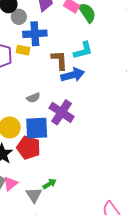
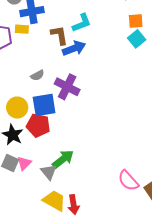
green arrow: (50, 184) -> (63, 159), size x1.6

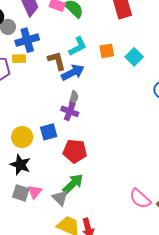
orange square: (136, 21) -> (107, 51), moved
gray semicircle: (37, 75) -> (74, 98), moved, turned -40
purple cross: (67, 87) -> (70, 111), size x0.7
blue square: (44, 105) -> (49, 132), size x0.7
red pentagon: (38, 125) -> (75, 151), moved

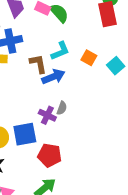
orange square: (107, 51) -> (89, 58), turned 35
gray semicircle: (74, 98) -> (62, 108), moved
blue square: (49, 132) -> (25, 134), size x1.4

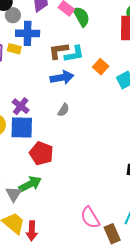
brown L-shape: (38, 64) -> (58, 51), moved, turned -100
purple cross: (47, 115) -> (21, 106), moved

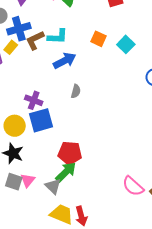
yellow rectangle: (14, 49) -> (11, 47), turned -48
brown L-shape: (58, 51) -> (35, 40), moved
cyan L-shape: (74, 54) -> (58, 37), moved, turned 30
red pentagon: (41, 153) -> (70, 153), moved

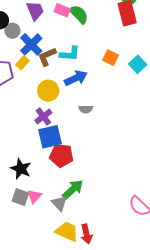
blue cross: (19, 29) -> (31, 44), turned -30
gray semicircle: (76, 91) -> (86, 109), turned 72
purple cross: (34, 100) -> (43, 116), turned 30
yellow circle: (15, 126) -> (48, 91), moved
red pentagon: (70, 153) -> (61, 156), moved

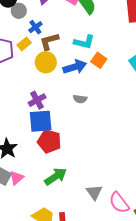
blue cross: (31, 44) -> (35, 27), size x0.6
cyan L-shape: (70, 54) -> (84, 42), moved
orange square: (111, 58) -> (99, 60), moved
yellow circle: (48, 91) -> (46, 62), moved
gray triangle: (59, 203) -> (94, 192), moved

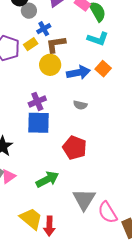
cyan L-shape: (84, 42) -> (98, 39), moved
red pentagon: (49, 141) -> (75, 148), moved
gray triangle: (94, 192) -> (84, 199), size x1.4

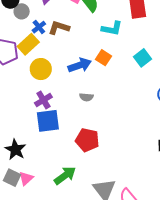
cyan L-shape: (98, 39) -> (112, 29), moved
yellow rectangle: (31, 44) -> (28, 44), size x1.5
brown L-shape: (56, 44) -> (59, 28), moved, turned 35
yellow circle: (50, 65) -> (41, 69), moved

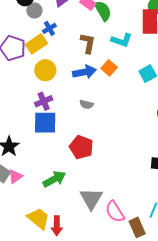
brown L-shape: (59, 28) -> (88, 43), moved, turned 75

